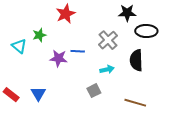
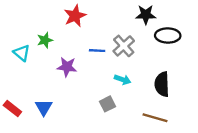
blue line: (78, 51) -> (97, 51), moved
black semicircle: (136, 60) -> (162, 84), moved
cyan arrow: (107, 69) -> (123, 80), turned 32

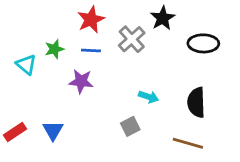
black star: (146, 15) -> (163, 18), moved, turned -30
gray cross: (124, 46) -> (132, 39), moved
blue line: (97, 51) -> (91, 50), moved
red rectangle: (12, 109) -> (15, 132), turned -72

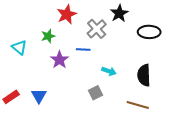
green star: (54, 49) -> (48, 36), moved
blue line: (91, 50) -> (83, 49), moved
purple star: (81, 81) -> (59, 60), turned 30

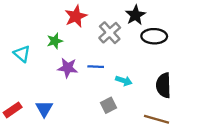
black ellipse: (149, 32) -> (154, 36), moved
blue line: (83, 49) -> (96, 67), moved
purple star: (59, 60) -> (68, 68), turned -30

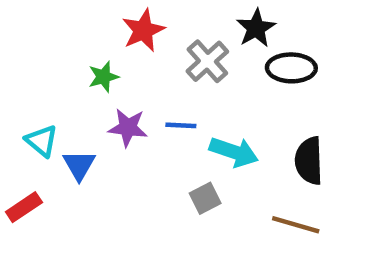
cyan triangle: (22, 54) -> (42, 141), moved
cyan arrow: (124, 81) -> (234, 152), size x1.5
blue triangle: (44, 109) -> (79, 165), moved

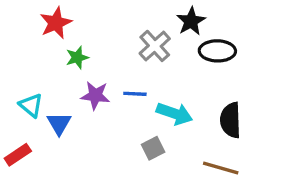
red star: (143, 30) -> (56, 23), moved

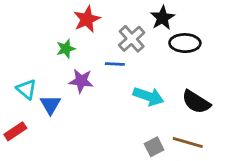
red star: (56, 23) -> (87, 19), moved
blue line: (135, 94) -> (115, 64), moved
black semicircle: (231, 120) -> (196, 102), turned -56
gray square: (153, 148) -> (154, 147), moved

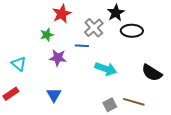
black semicircle: (196, 102) -> (152, 73), moved
blue triangle: (50, 105) -> (54, 95), moved

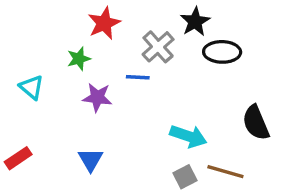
cyan triangle: (19, 64) -> (32, 87), moved
cyan arrow: (106, 69) -> (188, 136), moved
black semicircle: (152, 73) -> (256, 123), turned 35

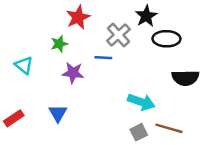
black semicircle: (256, 123) -> (185, 78), moved, turned -68
blue triangle: (91, 160) -> (58, 113), moved

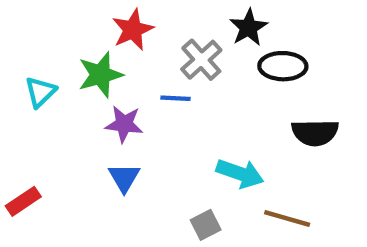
green star: (59, 44) -> (101, 75), size x1.5
cyan triangle: (24, 65) -> (40, 92), moved, turned 36
blue triangle: (58, 113) -> (124, 178), moved
gray square: (139, 132) -> (206, 225), moved

